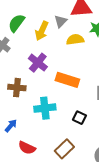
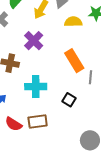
orange rectangle: (67, 80) -> (74, 61), moved, turned 35
brown rectangle: (64, 149) -> (38, 122), moved, turned 30

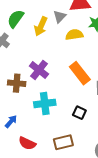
purple cross: (34, 41) -> (39, 70), moved
brown rectangle: (38, 122) -> (63, 142), moved

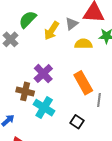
brown cross: (17, 83) -> (25, 91), moved
cyan cross: (45, 103) -> (44, 108), turned 30

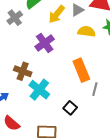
purple cross: (43, 74) -> (45, 43), moved

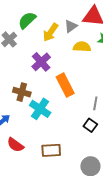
orange rectangle: (81, 70) -> (65, 85), moved
black square: (70, 108) -> (90, 125), moved

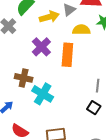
yellow arrow: (51, 32) -> (49, 17), turned -138
orange rectangle: (65, 85) -> (67, 55), moved, turned 35

